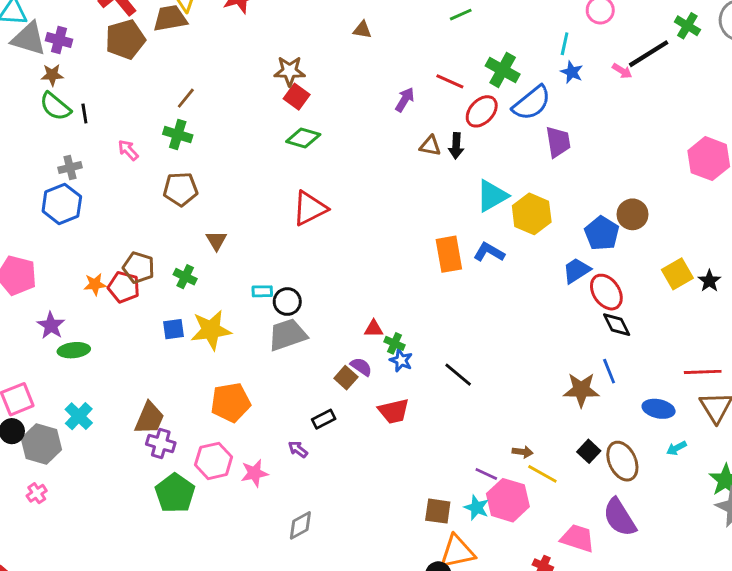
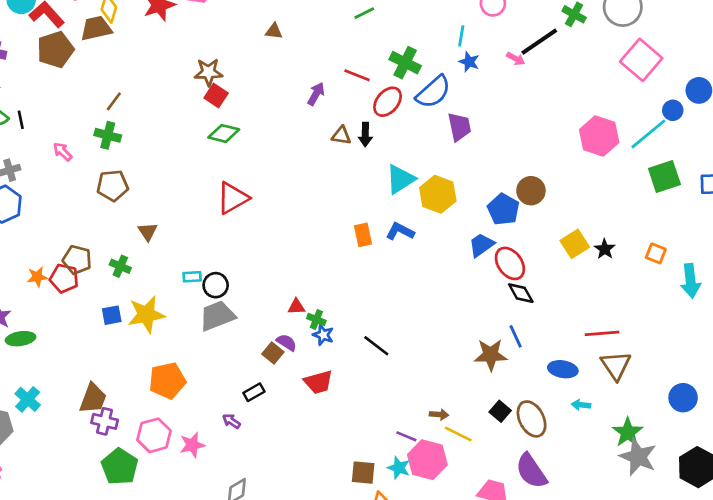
orange rectangle: (449, 254) -> (363, 235), size x0.7
cyan arrow: (676, 448) -> (581, 405), turned 36

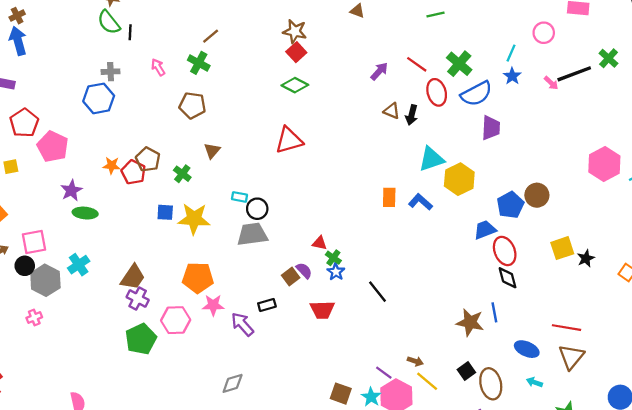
red ellipse: (388, 102) -> (437, 92), turned -70
purple arrow: (231, 421) -> (242, 324), size x1.6
pink star: (192, 445) -> (213, 305), moved

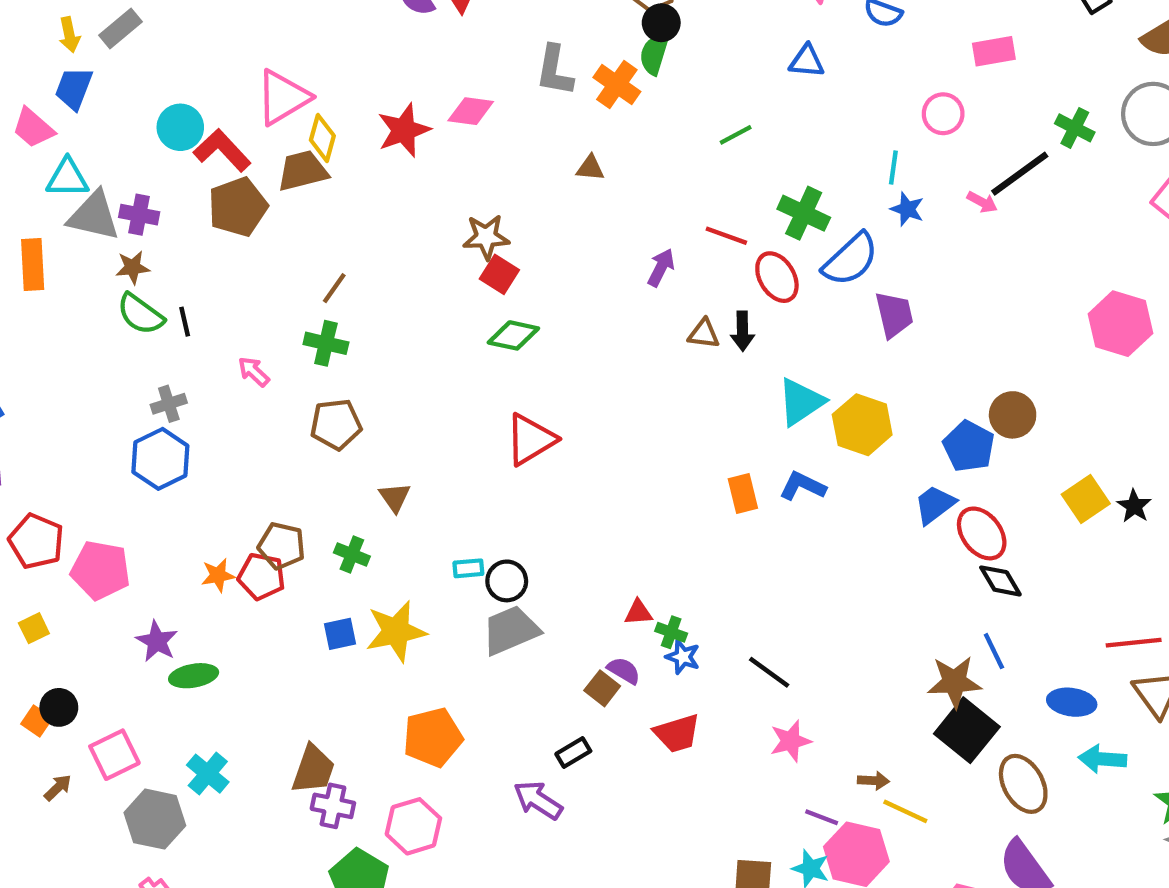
black circle: (25, 266) -> (59, 707), moved
pink star: (213, 305) -> (791, 741), moved
black square: (466, 371) -> (967, 730), moved, size x1.8
cyan arrow: (534, 382) -> (1102, 759), size x1.5

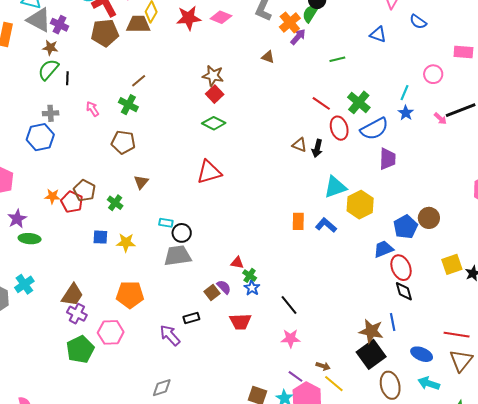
purple arrow: (661, 267) -> (298, 37), moved
green semicircle: (140, 314) -> (48, 70), turned 80
yellow star: (396, 631) -> (126, 243), size x0.7

